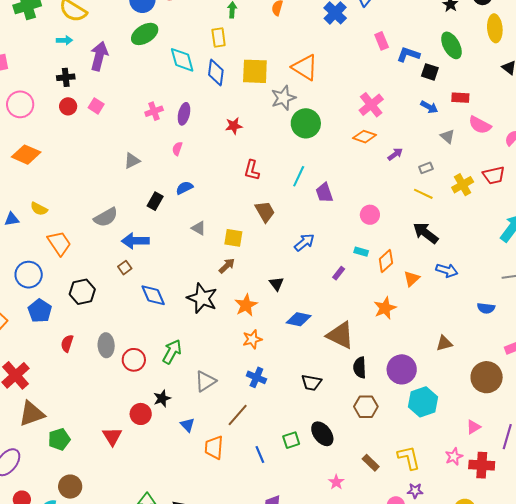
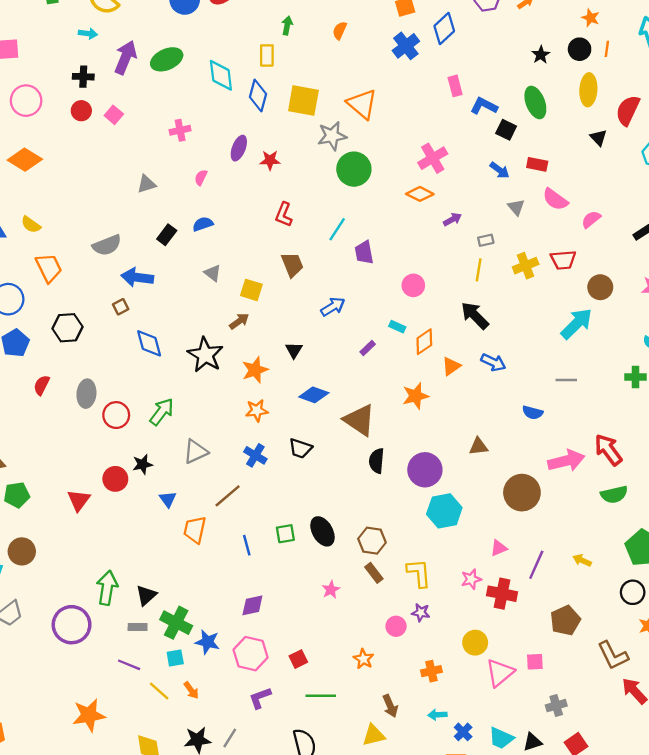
green ellipse: (145, 34) -> (167, 59), moved
purple ellipse: (184, 114) -> (239, 148), moved
yellow line: (423, 194) -> (479, 270), turned 66
black trapezoid: (311, 383) -> (300, 448), moved
brown hexagon: (366, 407) -> (372, 541), moved

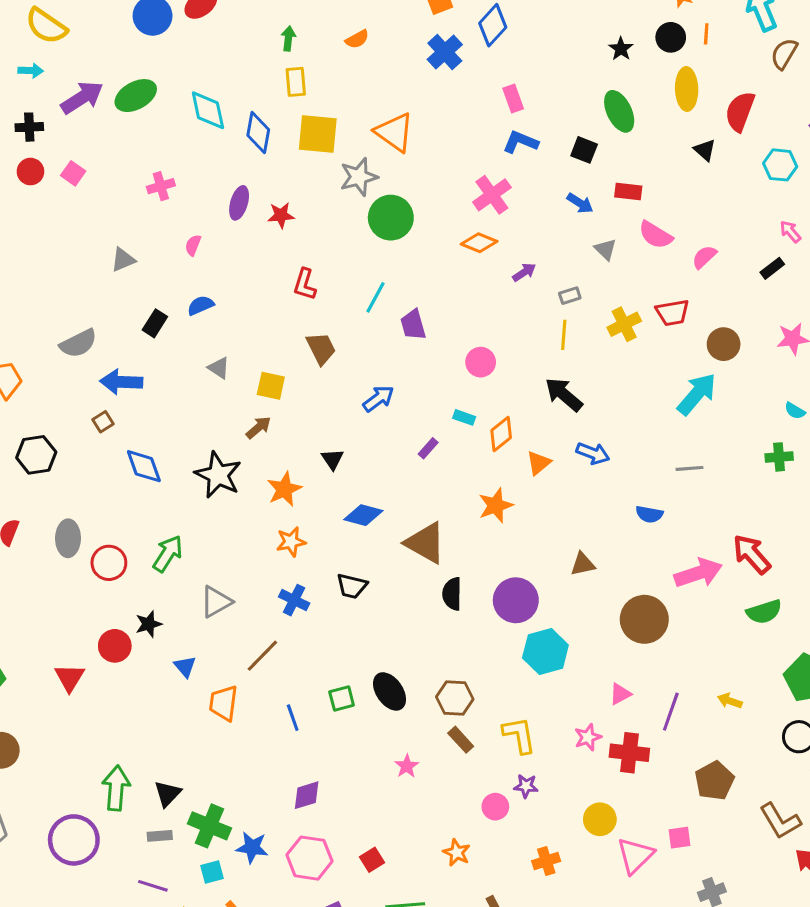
orange semicircle: (340, 30) -> (357, 39), turned -138
yellow rectangle: (267, 55) -> (296, 82), moved
purple arrow: (125, 57) -> (82, 98), turned 40
blue L-shape: (484, 106) -> (520, 142), moved

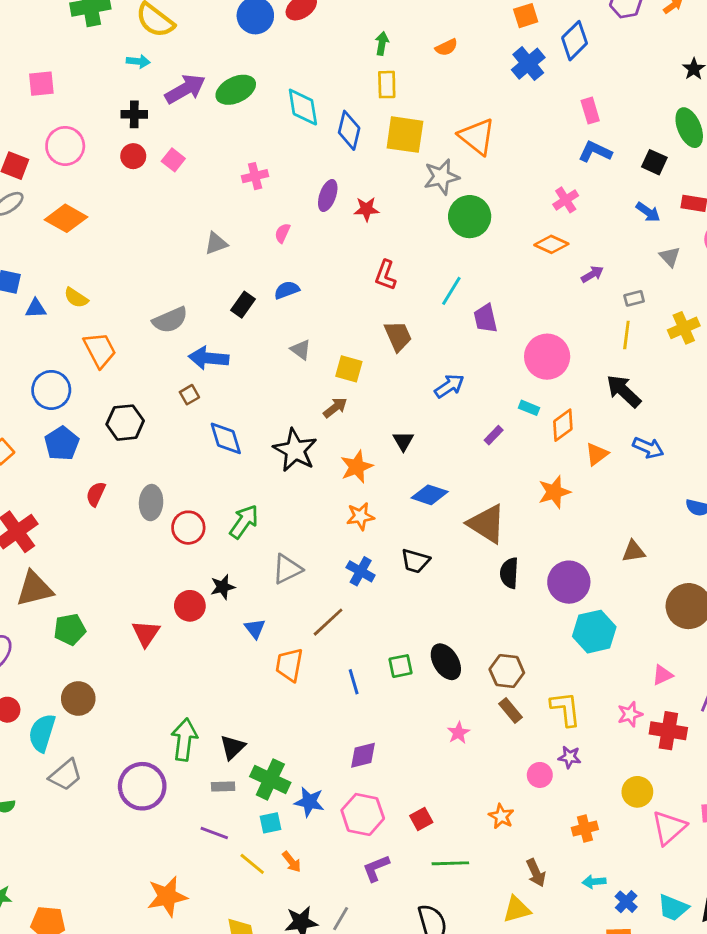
pink cross: (492, 195) -> (566, 200), size x0.7
pink circle: (481, 362) -> (547, 357), size x1.6

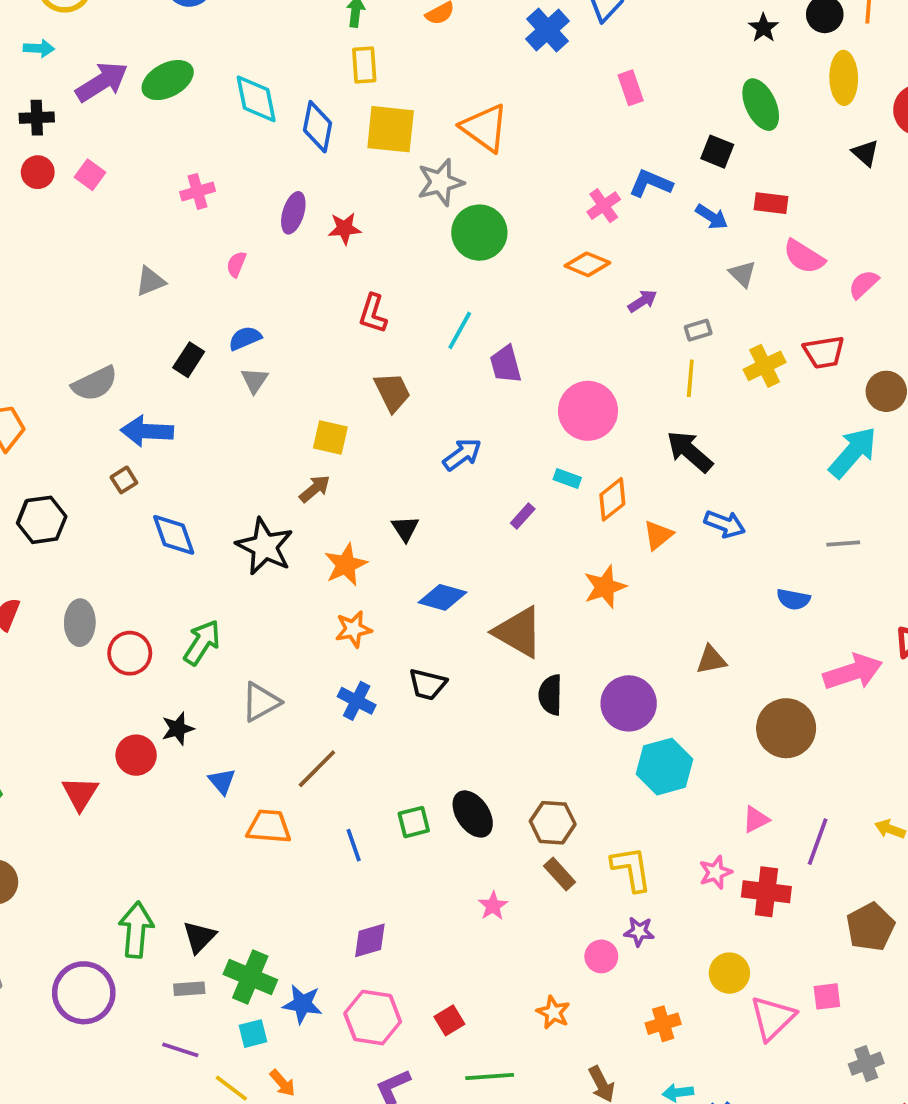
blue L-shape: (595, 152) -> (651, 183), moved
gray triangle: (301, 350) -> (255, 380), moved, turned 30
orange trapezoid: (289, 665) -> (269, 827), turned 87

